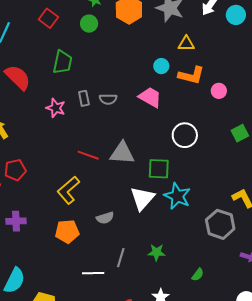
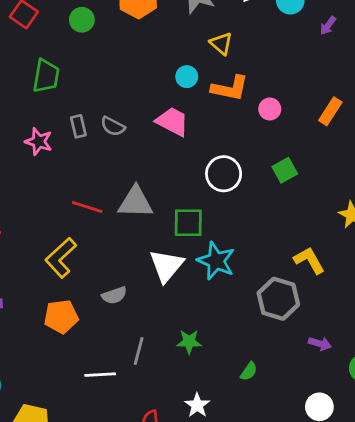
yellow triangle: (186, 44) -> (221, 44), turned 42
gray semicircle: (108, 99) -> (113, 126), turned 30
green square: (240, 133) -> (285, 170), moved

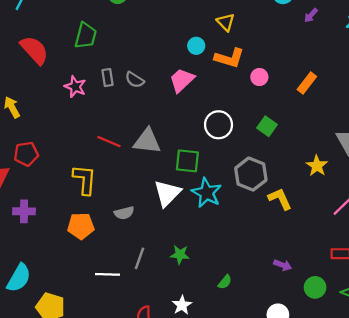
pink trapezoid: (172, 121) -> (182, 80), turned -76
green square: (285, 170) -> (267, 126), turned -30
yellow L-shape: (61, 258) -> (85, 180), turned 132
gray hexagon: (278, 299) -> (251, 174), moved

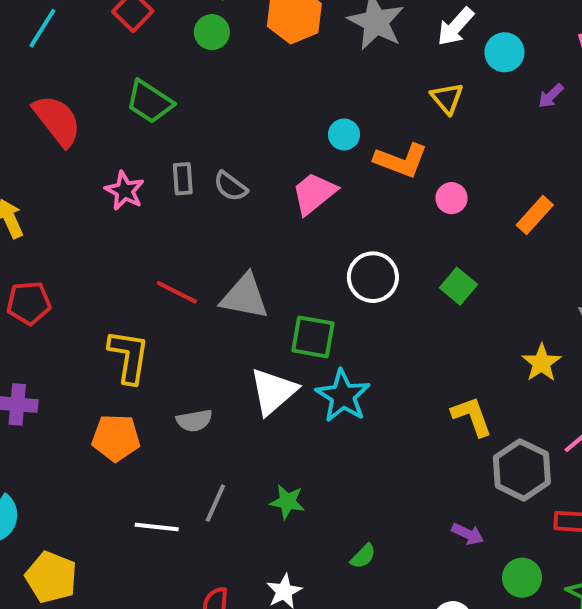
yellow triangle: (226, 22) -> (447, 98), moved
green trapezoid: (86, 36) -> (150, 102), turned 104
gray hexagon: (251, 174) -> (522, 470), moved

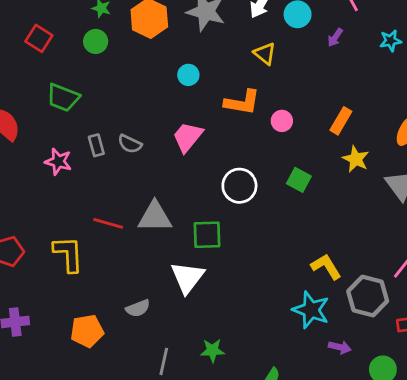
cyan circle: (344, 134) -> (188, 75), moved
yellow L-shape: (129, 356) -> (68, 254), moved
yellow star: (542, 363) -> (356, 159), moved
cyan star: (343, 396) -> (311, 310), moved

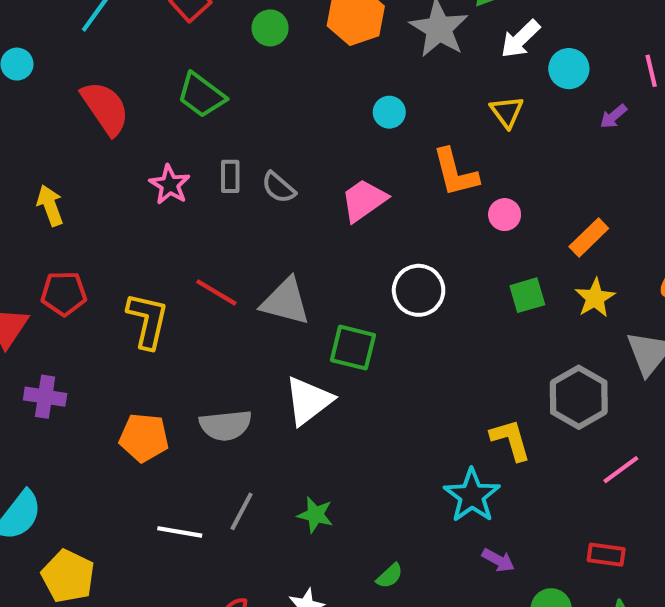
orange L-shape: (242, 102) -> (455, 172), turned 51
green square: (299, 180) -> (527, 295), moved, turned 30
gray hexagon: (368, 296) -> (579, 397), moved
gray semicircle: (138, 308) -> (226, 425), size x1.4

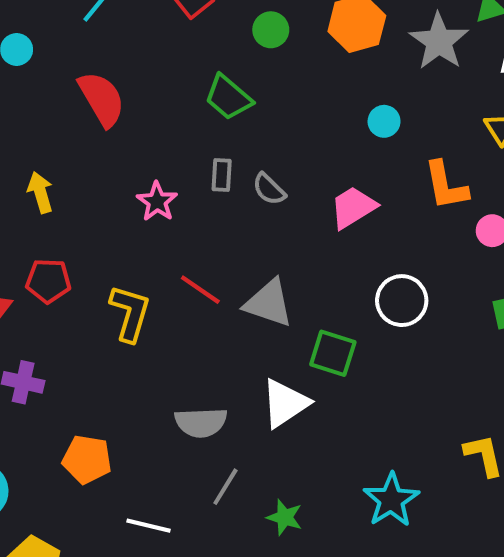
green trapezoid: (201, 95) -> (228, 97), moved
pink star: (170, 185) -> (157, 202), moved
orange pentagon: (144, 438) -> (87, 459), moved
cyan star: (472, 496) -> (391, 500), moved
gray line: (242, 511) -> (225, 487), moved

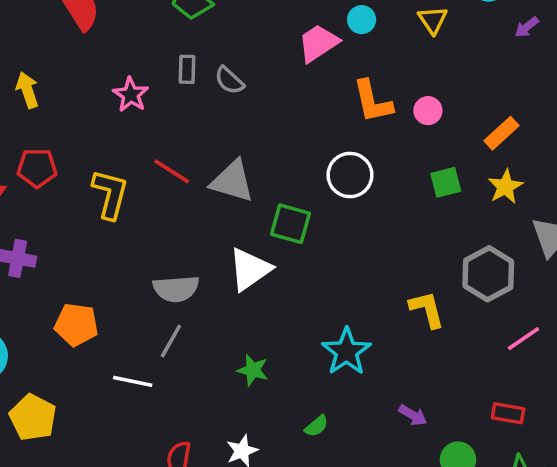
cyan circle: (384, 121) -> (362, 20), moved
orange L-shape: (446, 186) -> (373, 101), moved
pink trapezoid: (353, 207) -> (318, 43), moved
gray line: (225, 487) -> (171, 341), moved

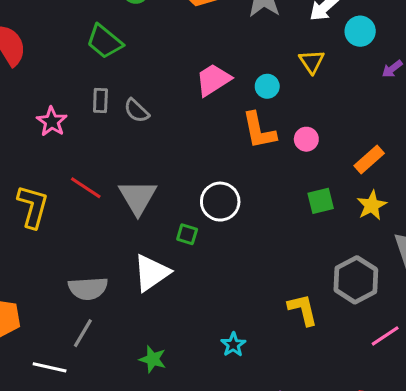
cyan circle: (362, 20) -> (267, 86), moved
white circle: (350, 175) -> (220, 202), moved
gray triangle: (232, 181) -> (138, 197), turned 42
green square: (291, 224) -> (187, 234), size x0.6
cyan star: (346, 352) -> (233, 345), size x0.6

